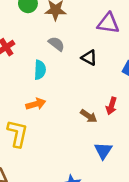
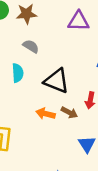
black triangle: (89, 58) -> (57, 81), moved, size x1.6
orange arrow: (36, 104) -> (45, 114), moved, turned -144

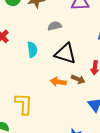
gray semicircle: (31, 46) -> (55, 26), moved, turned -40

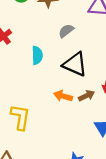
gray semicircle: (55, 26) -> (66, 31), turned -32
brown arrow: (78, 79) -> (86, 96), turned -56

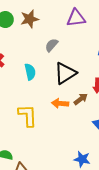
black triangle: (75, 64) -> (65, 73), turned -45
yellow L-shape: (20, 117) -> (28, 115), moved

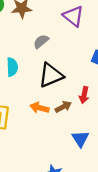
purple triangle: (76, 18) -> (73, 16), turned 36

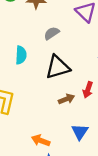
orange arrow: (39, 108) -> (41, 141), moved

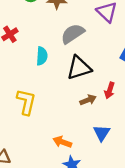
gray semicircle: (52, 33) -> (73, 34), size x1.5

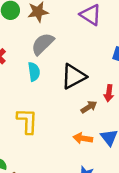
gray semicircle: (73, 34) -> (43, 44), moved
orange arrow: (62, 142) -> (83, 138), moved

